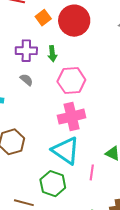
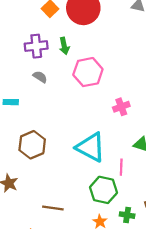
pink cross: (72, 117) -> (121, 107), moved, size x0.6
green hexagon: (53, 184) -> (103, 190), moved

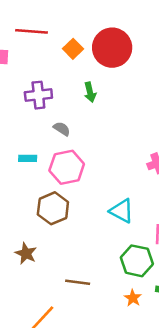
purple cross: (36, 46) -> (38, 95), moved
pink hexagon: (88, 72) -> (67, 167), moved
cyan triangle: (91, 147) -> (122, 211), size x0.7

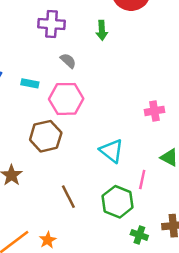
brown line: (78, 282) -> (68, 197), moved, turned 45
orange star: (133, 298) -> (48, 240), moved

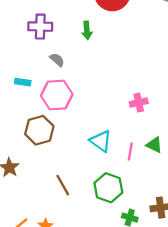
pink line: (142, 180) -> (130, 151), moved

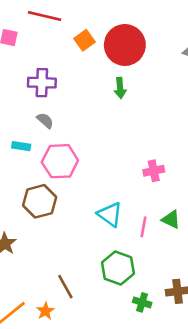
green arrow: (87, 30) -> (120, 88), moved
gray semicircle: (57, 60) -> (45, 120), moved
brown line: (63, 185) -> (65, 287), moved

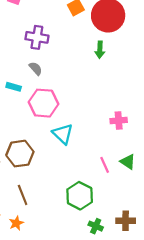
brown hexagon: (40, 201) -> (20, 154), moved
cyan triangle: (110, 214) -> (63, 134), moved
pink line: (144, 227) -> (105, 165), turned -42
brown line: (65, 287) -> (23, 195), moved

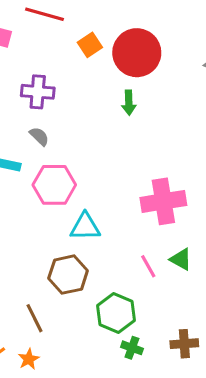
pink cross: (119, 120) -> (163, 201), size x1.8
cyan triangle: (63, 134) -> (85, 227), turned -40
brown hexagon: (20, 154) -> (68, 275), moved
green cross: (96, 226) -> (132, 348), moved

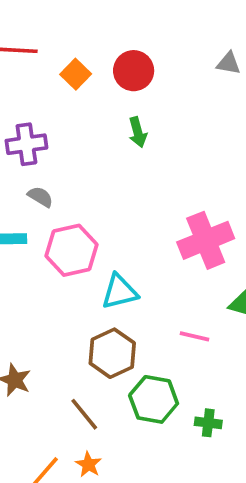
red circle: (137, 53) -> (134, 71), size x0.7
pink line: (148, 266) -> (195, 336), moved, turned -35
green hexagon: (116, 313) -> (154, 399), moved

